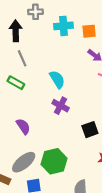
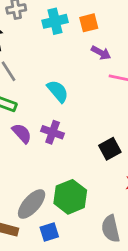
purple cross: (61, 106) -> (53, 132), moved
purple semicircle: (23, 126) -> (22, 133), moved

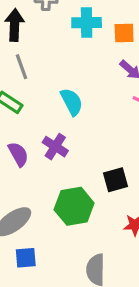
purple semicircle: (22, 133) -> (18, 154), moved
green hexagon: (70, 197) -> (74, 206), moved

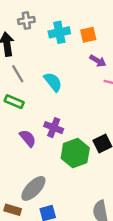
cyan semicircle: (72, 102) -> (53, 82), moved
green hexagon: (74, 206) -> (75, 153), moved

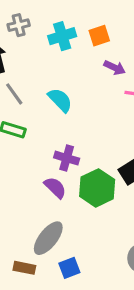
purple semicircle: (28, 138) -> (55, 188), moved

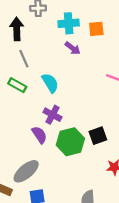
purple arrow: (115, 68) -> (73, 48), moved
cyan semicircle: (60, 100) -> (50, 83), moved

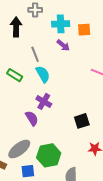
gray line: (24, 59) -> (35, 54), moved
green hexagon: (70, 142) -> (49, 155), moved

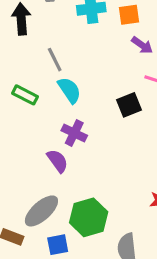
purple arrow: (63, 45) -> (142, 45), moved
black square: (82, 121) -> (129, 105), moved

